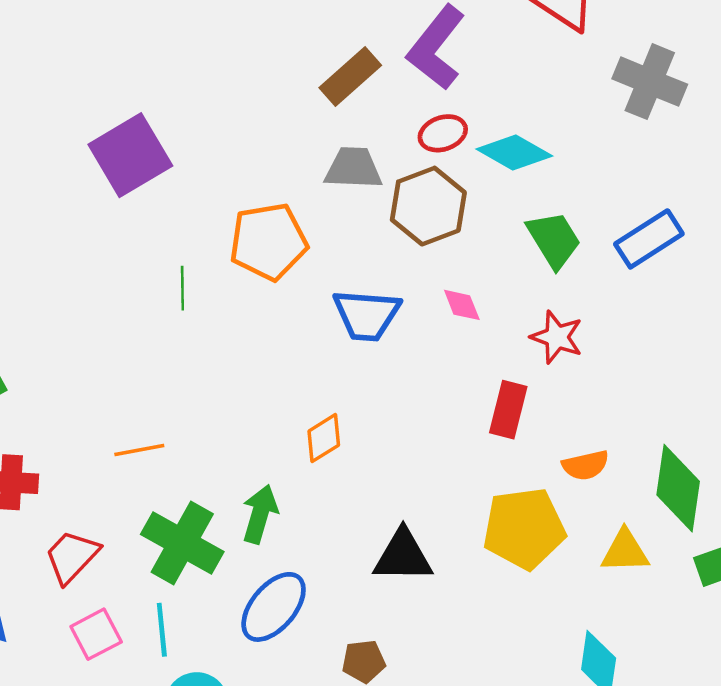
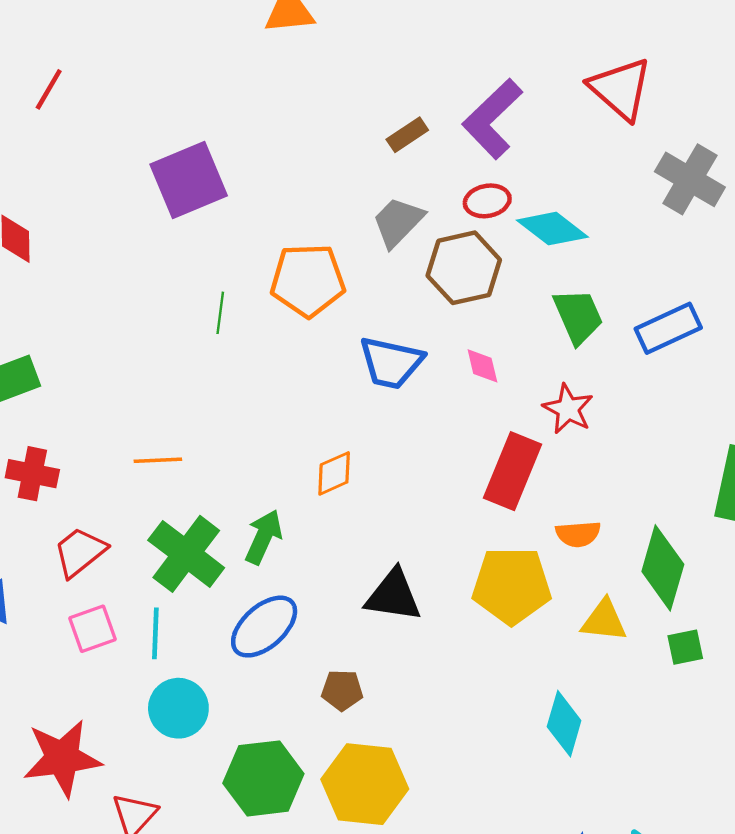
brown rectangle: (350, 76) -> (407, 135), size x0.7
gray trapezoid: (353, 168) -> (398, 222), turned -56
red rectangle: (508, 410) -> (512, 471), size x1.4

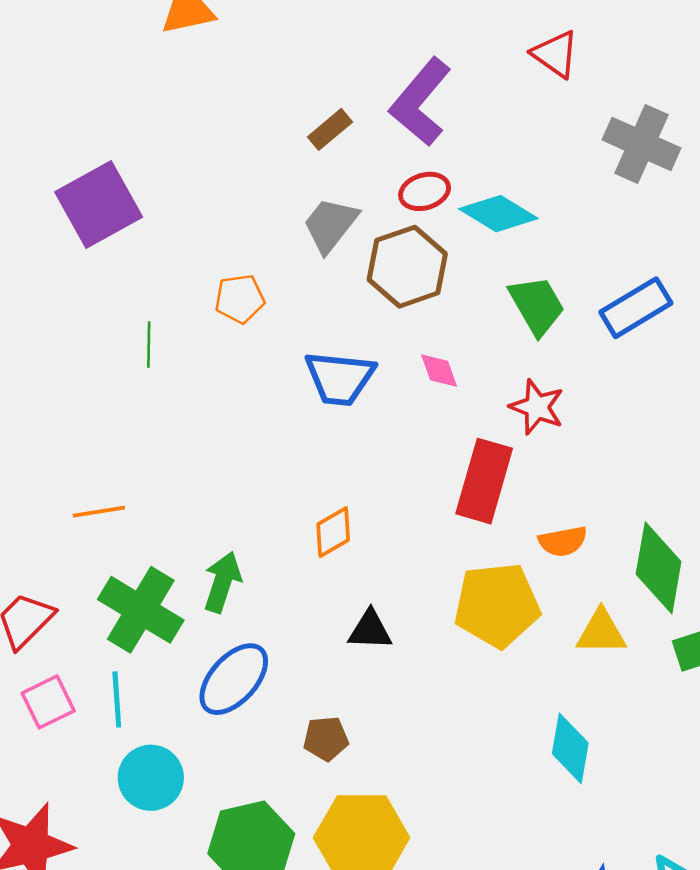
red triangle: (620, 89) -> (555, 54), size x0.7
orange pentagon: (308, 280) -> (240, 299), size x0.6
orange diamond: (334, 473) -> (333, 532), moved
black triangle: (393, 596) -> (370, 630), size x0.7

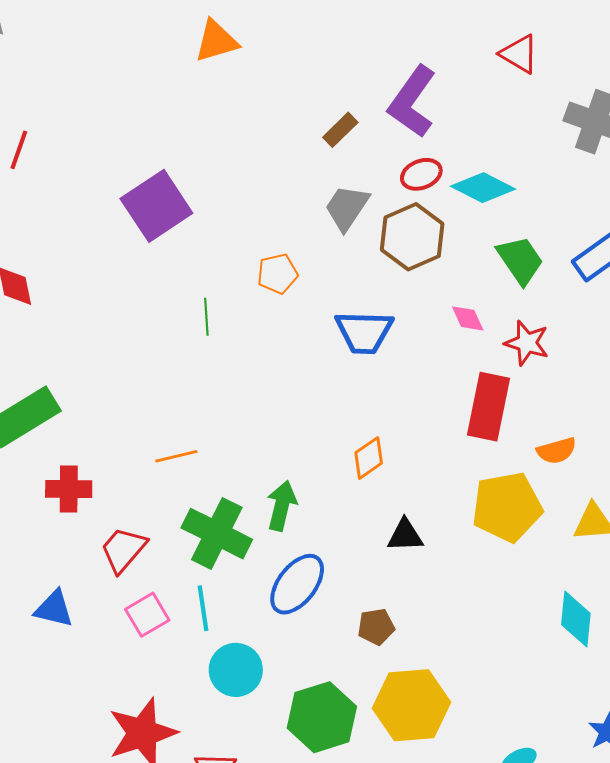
pink diamond: (439, 371) -> (468, 318), moved

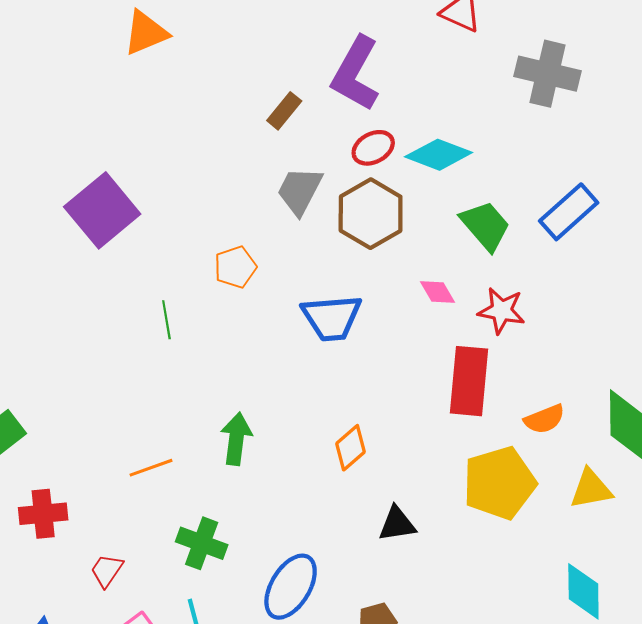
green arrow: (282, 506) -> (236, 439), moved
green cross: (217, 534) -> (202, 543), size x0.7
red trapezoid: (123, 550) -> (107, 570), size x0.7

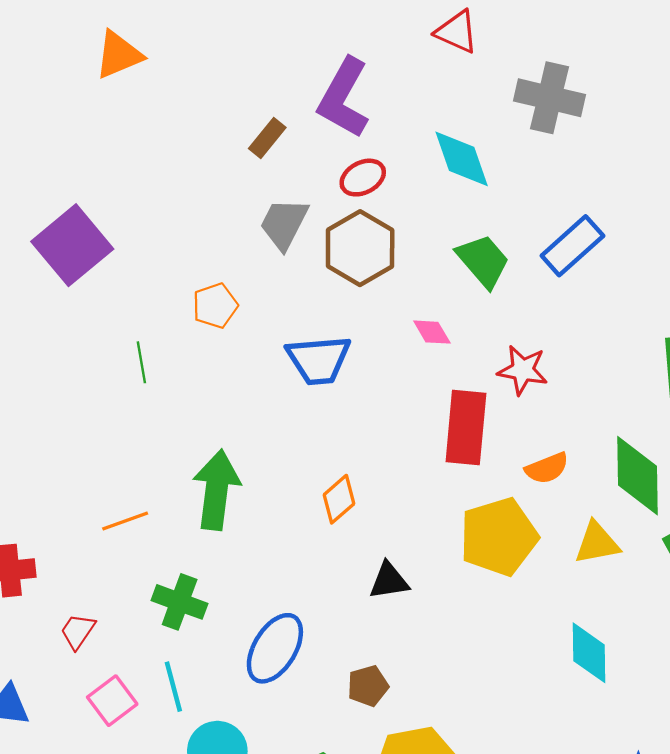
cyan diamond: (439, 155) -> (462, 159), moved, turned 50
red star: (501, 311) -> (523, 370), moved
green arrow: (236, 439) -> (216, 490), size x1.4

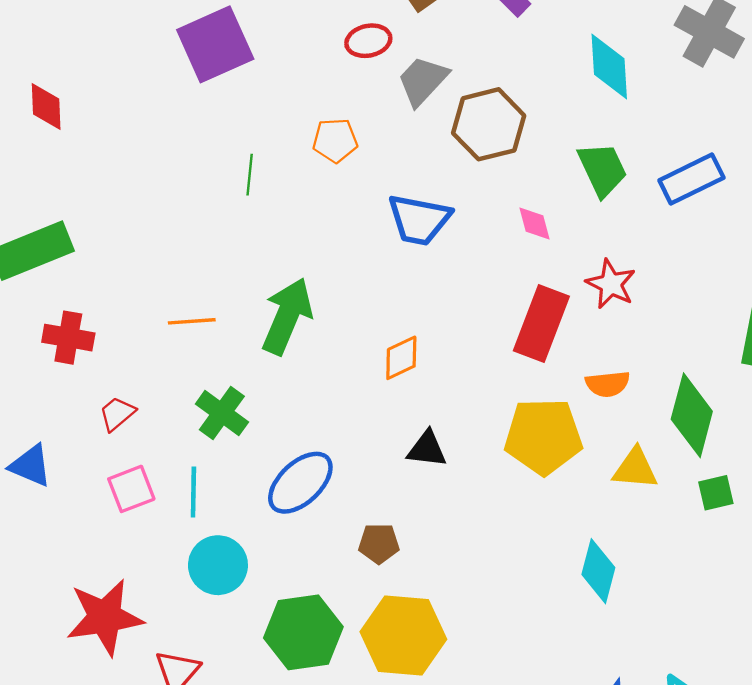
red ellipse: (363, 178) -> (368, 41), moved

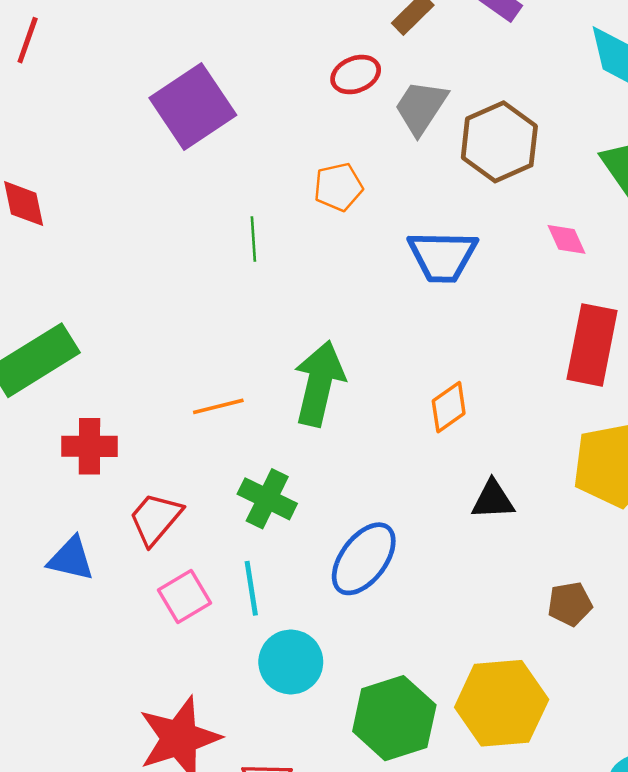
red trapezoid: (117, 414) -> (155, 519), size x1.4
blue triangle: (31, 466) -> (71, 559), moved
brown pentagon: (379, 543) -> (570, 604), moved

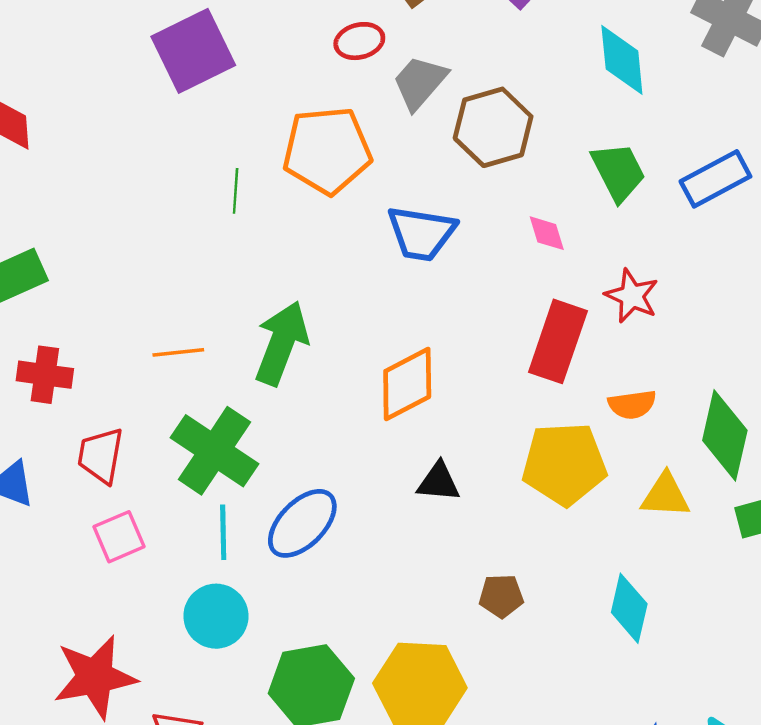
orange pentagon: (338, 187) -> (327, 150), size x1.8
orange diamond: (449, 407) -> (407, 384), size x1.5
green cross: (267, 499) -> (214, 451), size x1.5
red trapezoid: (155, 519) -> (101, 455), turned -38
cyan line: (251, 588) -> (223, 532), moved

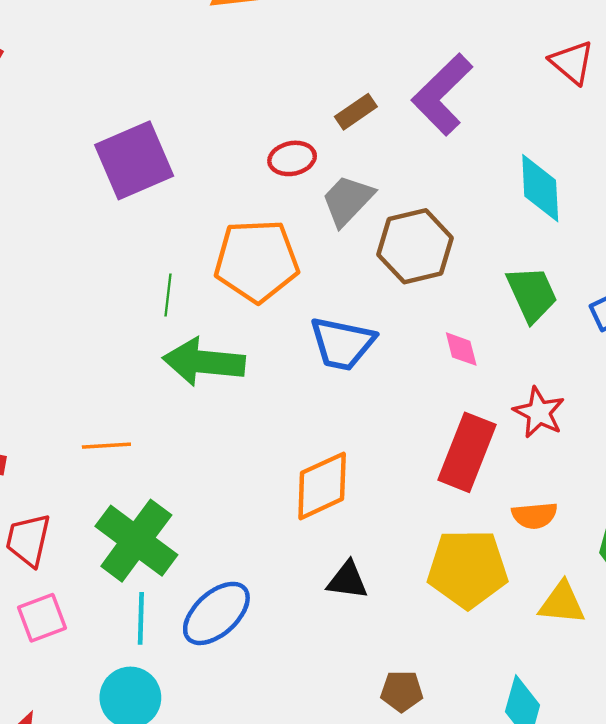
green arrow: (282, 343) -> (204, 362), moved, turned -108

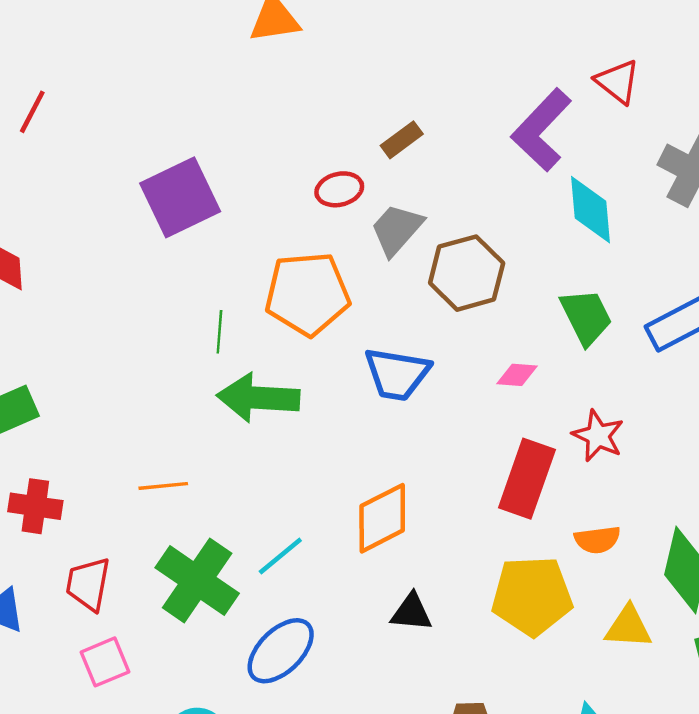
purple L-shape: (442, 94) -> (541, 130), moved
pink diamond: (461, 349) -> (517, 375), turned -69
cyan line: (141, 618) -> (280, 556), moved, turned 51

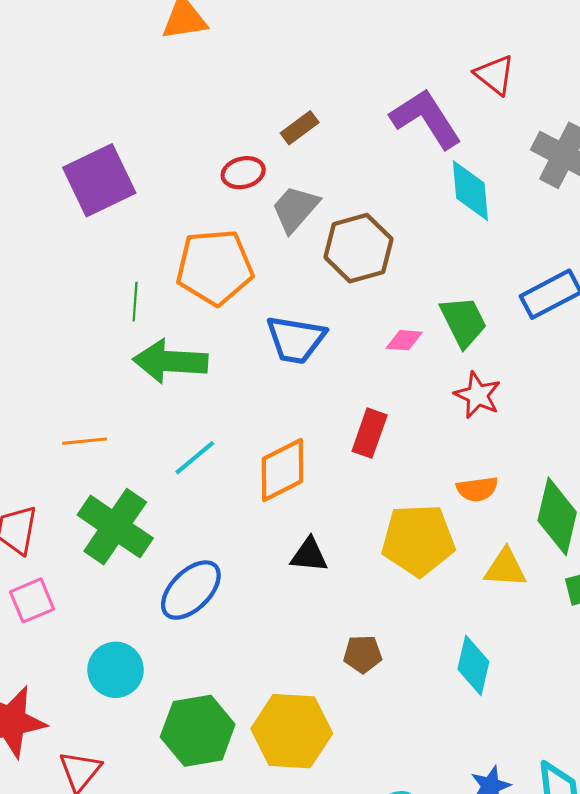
purple L-shape: (541, 130) -> (426, 119), turned 104
green trapezoid: (586, 317) -> (463, 322), moved
red rectangle: (527, 479) -> (370, 433), moved, size x0.7
cyan line: (280, 556) -> (195, 458), moved

